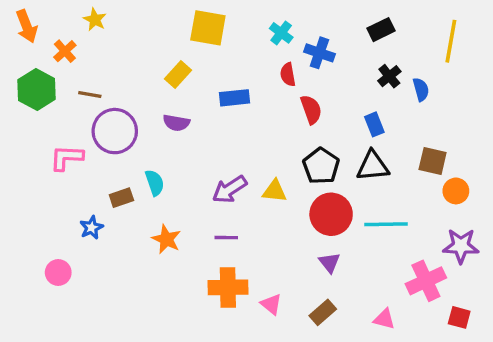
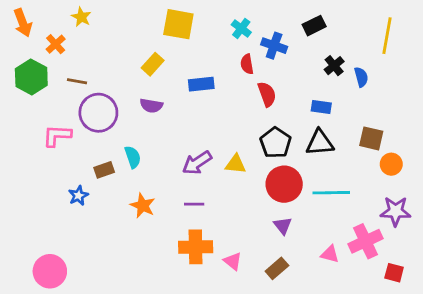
black rectangle: (381, 30) -> (314, 26), moved
blue rectangle: (374, 124) -> (321, 107), turned -60
pink circle: (58, 272) -> (50, 271), moved, size x1.5
pink triangle: (384, 319) -> (330, 254), moved

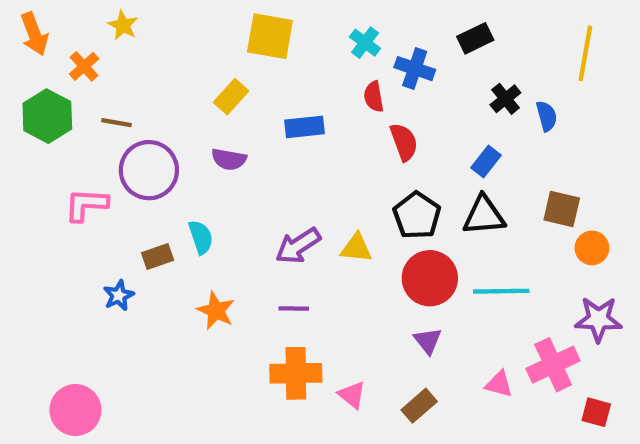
blue rectangle: (321, 107) -> (486, 161), turned -60

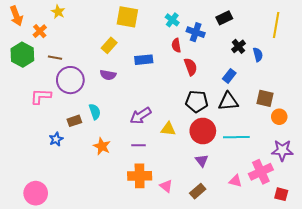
black pentagon: (417, 216) -> (197, 101), turned -30
yellow triangle: (356, 248) -> (168, 129), moved

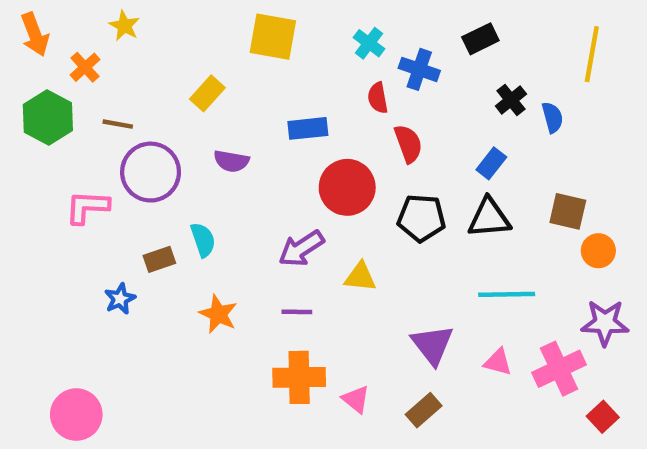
yellow rectangle: (109, 45) -> (207, 93), moved
red circle: (203, 131) -> (347, 187), moved
purple triangle: (202, 161) -> (432, 345), size x1.5
pink triangle: (235, 181) -> (498, 362), moved
red square: (281, 194) -> (603, 417), turned 32

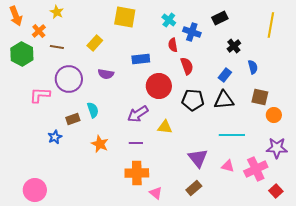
blue semicircle: (552, 117) -> (253, 67), moved
brown line: (118, 124) -> (57, 47), moved
pink triangle: (356, 399) -> (156, 193), moved

